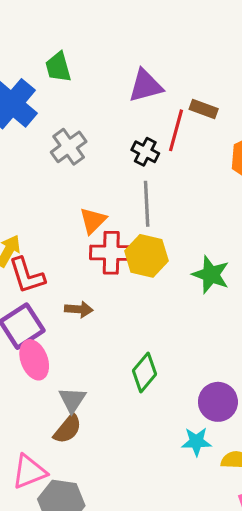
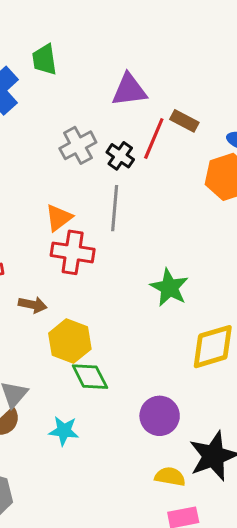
gray cross: (69, 147) -> (78, 145), moved
yellow hexagon: (146, 256) -> (70, 341), moved
green diamond: (144, 372) -> (90, 377), turned -75
cyan star: (196, 442) -> (64, 431), moved

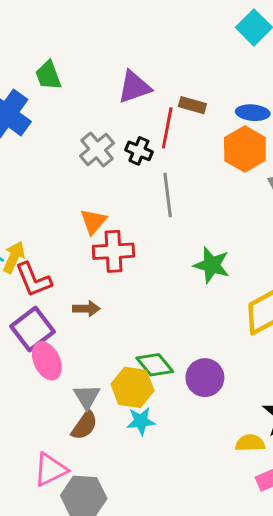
gray line: (115, 208) -> (168, 195), moved
yellow hexagon: (70, 341) -> (132, 387), moved
purple circle: (160, 416) -> (205, 378), moved

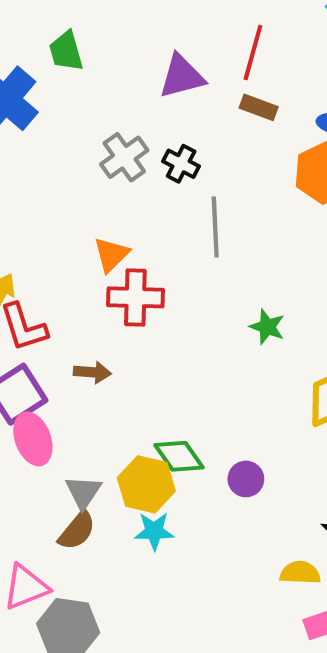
red line: (167, 128) -> (253, 52), moved
green star: (212, 265) -> (267, 327), size x0.7
purple circle: (205, 378) -> (246, 479), size x0.7

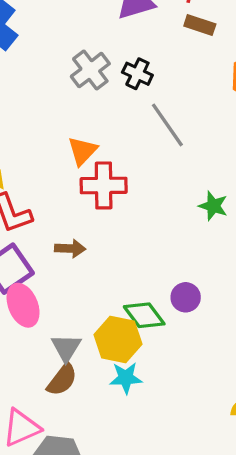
gray line: (215, 227) -> (167, 125), turned -30
purple circle: (246, 479) -> (186, 297), moved

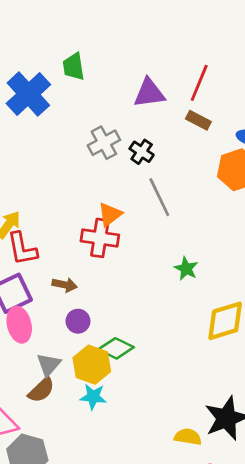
orange triangle: (82, 151) -> (110, 214), moved
purple circle: (186, 297) -> (78, 321), moved
green diamond: (144, 315) -> (116, 348), turned -36

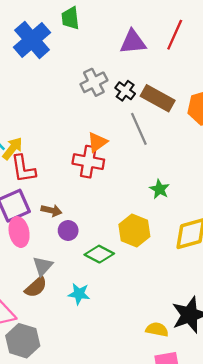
brown rectangle: (198, 120) -> (158, 98), moved, size x1.6
brown arrow: (65, 285) -> (52, 210), moved
yellow hexagon: (92, 365) -> (134, 231), moved

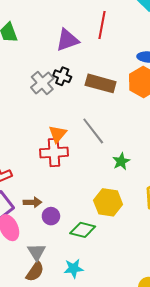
black cross: (125, 91) -> (62, 76), moved
gray line: (139, 129) -> (93, 131), moved
green star: (160, 189) -> (121, 161), turned 30

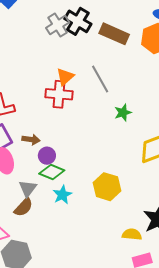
black cross: (62, 76) -> (78, 21), size x1.5
yellow hexagon: (108, 202) -> (107, 187), moved
green diamond: (83, 230) -> (52, 172), moved
cyan star: (74, 268) -> (62, 195), moved, turned -30

